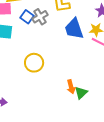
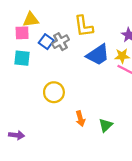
blue trapezoid: (74, 29) -> (98, 55), turned -105
orange arrow: (71, 87) -> (80, 119), moved

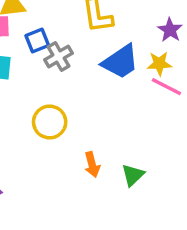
blue square: (46, 42) -> (37, 41), turned 32
gray cross: (61, 42) -> (58, 57), moved

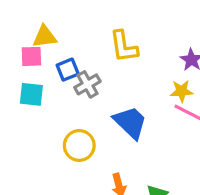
blue trapezoid: (120, 62) -> (130, 122), moved, turned -102

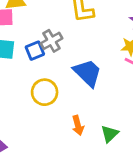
blue square: (68, 70) -> (35, 51), moved

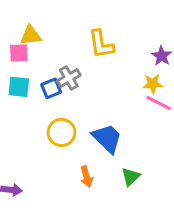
blue trapezoid: (88, 73) -> (107, 138), moved
orange arrow: (78, 125) -> (87, 177), moved

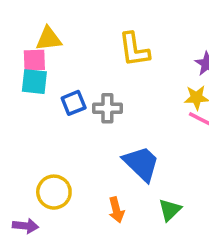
gray cross: (69, 78) -> (107, 108), moved, turned 30
cyan square: (19, 87) -> (34, 82), moved
yellow circle: (61, 132) -> (54, 192), moved

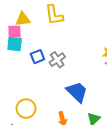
yellow L-shape: (134, 49) -> (54, 15), moved
gray cross: (107, 108) -> (57, 60), turned -35

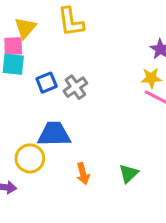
yellow triangle: (23, 19) -> (25, 28), turned -42
blue trapezoid: (77, 92) -> (54, 134), moved, turned -45

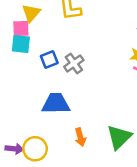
yellow circle: (30, 158) -> (35, 149), moved
green triangle: (129, 174) -> (119, 137), size x1.5

